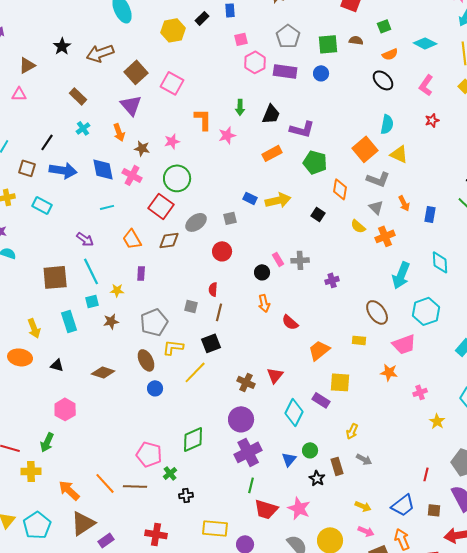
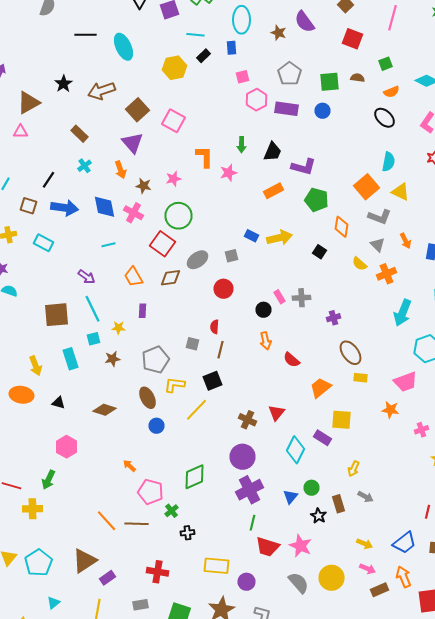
brown triangle: (27, 65) -> (28, 103), size x1.4
brown ellipse: (377, 312) -> (350, 353), moved
orange arrow: (69, 490) -> (130, 466), moved, size x0.6

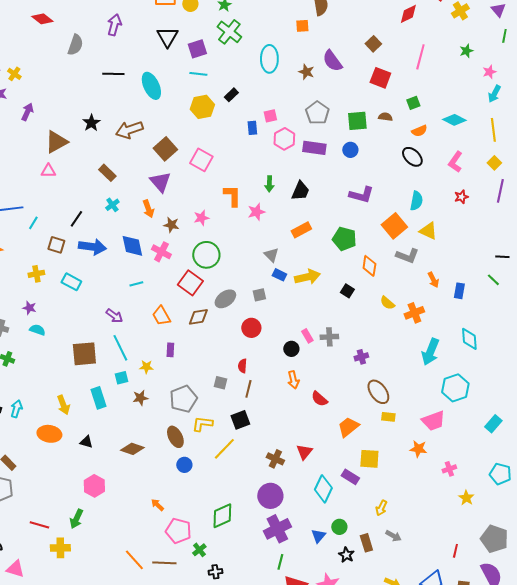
cyan line: (196, 35) -> (198, 74), moved
blue rectangle: (232, 48) -> (252, 128), moved
purple L-shape: (304, 167) -> (361, 195), moved
gray triangle: (378, 245) -> (271, 255), moved

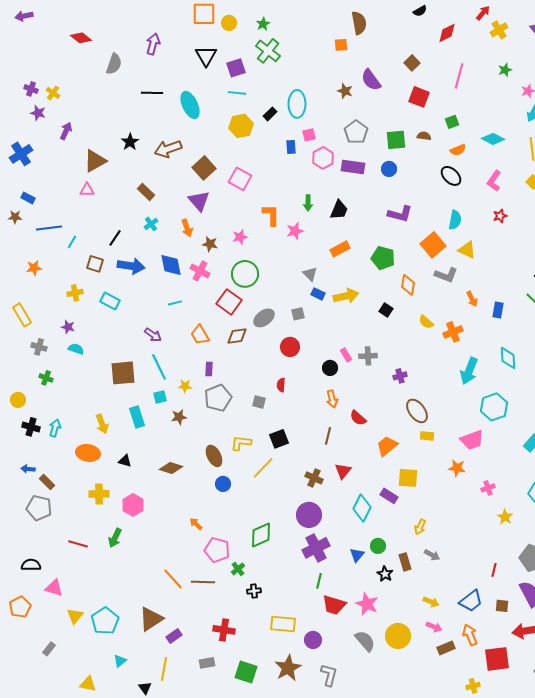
cyan ellipse: (269, 59) -> (297, 104), moved
brown line: (248, 389) -> (328, 436), moved
gray pentagon: (183, 399) -> (218, 398), moved
yellow cross: (60, 548) -> (99, 494), moved

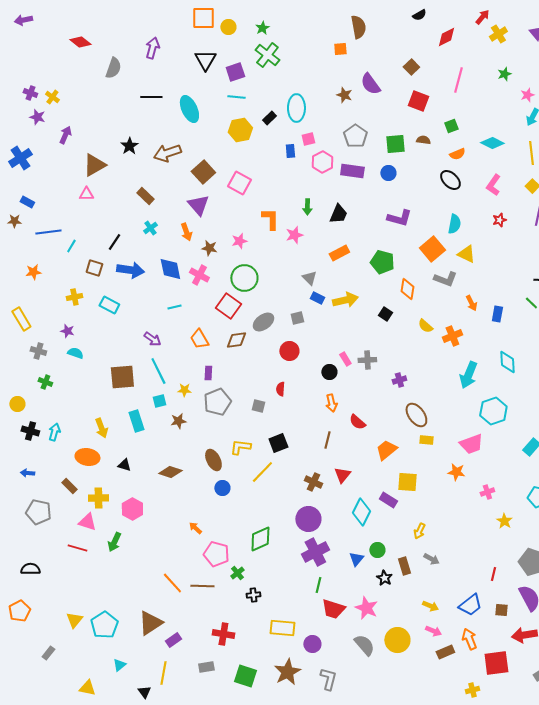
brown rectangle: (47, 482) -> (69, 486), moved
pink triangle: (54, 588) -> (87, 522), moved

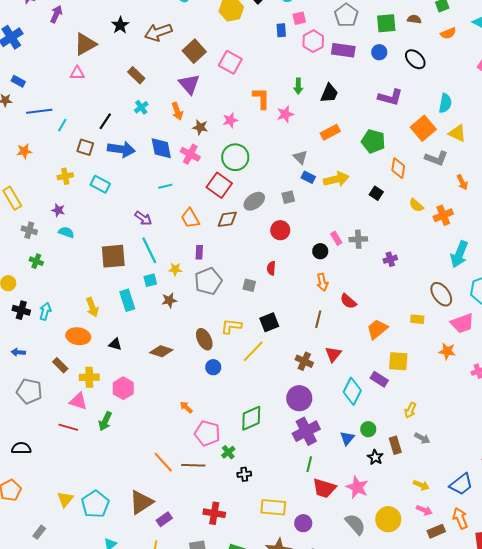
black ellipse: (450, 180) -> (415, 59), moved
brown ellipse: (416, 415) -> (441, 294), moved

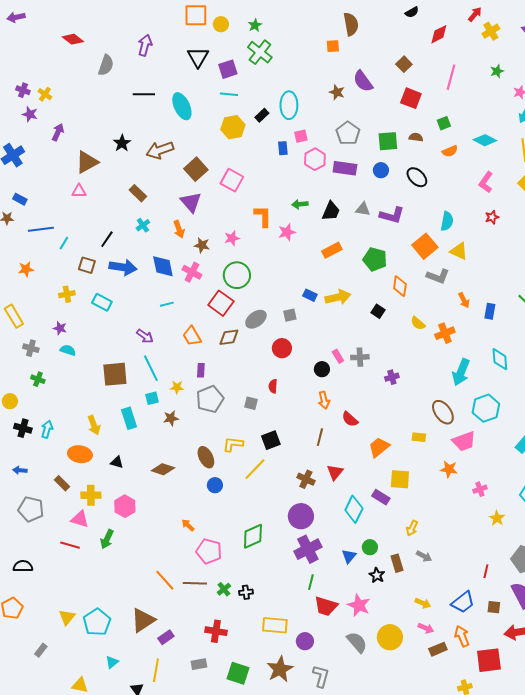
green arrow: (298, 86) -> (300, 204), turned 84
gray triangle: (300, 157) -> (363, 209), moved, turned -35
green cross: (228, 452) -> (224, 589), moved

